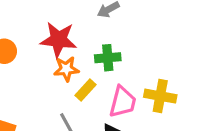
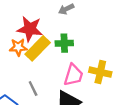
orange star: (66, 69) -> (18, 47), moved
yellow rectangle: (86, 90) -> (38, 48), moved, size x1.6

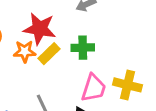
yellow rectangle: (38, 48) -> (49, 54), size x0.7

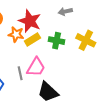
yellow cross: (128, 85) -> (86, 40), moved
pink trapezoid: (94, 88) -> (36, 67), moved

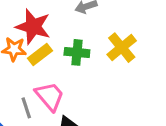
yellow cross: (86, 40) -> (122, 48), turned 30
pink trapezoid: (36, 67) -> (50, 96), turned -65

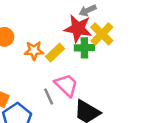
red star: (33, 27) -> (78, 29), moved
yellow cross: (122, 48) -> (102, 34), moved

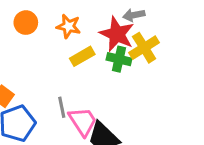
orange star: (34, 51) -> (69, 26), moved
pink trapezoid: (66, 85) -> (83, 121), moved

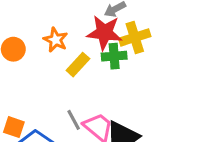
orange star: (69, 26) -> (56, 40), turned 30
yellow cross: (144, 48) -> (135, 37), turned 32

